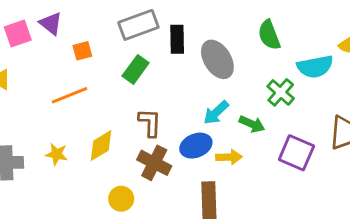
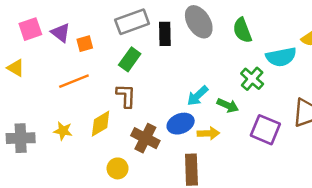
purple triangle: (51, 23) -> (61, 33), moved
gray ellipse: (217, 59) -> (199, 22), moved
brown L-shape: (150, 123) -> (126, 96), moved

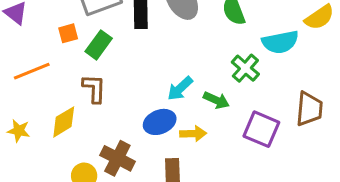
orange square: (85, 44) -> (68, 33), moved
brown cross: (145, 138) -> (117, 158), moved

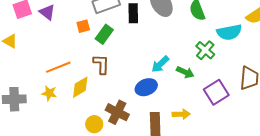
orange line: (32, 71) -> (58, 67), moved
purple square: (261, 129) -> (216, 92), turned 35
yellow arrow: (193, 134) -> (181, 114), moved

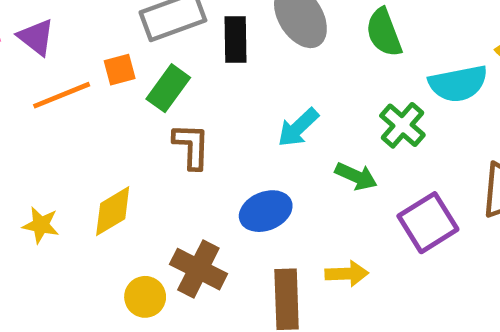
brown L-shape: (101, 64) -> (191, 146), moved
cyan arrow: (160, 64) -> (298, 128), moved
orange line: (58, 67) -> (62, 95), moved

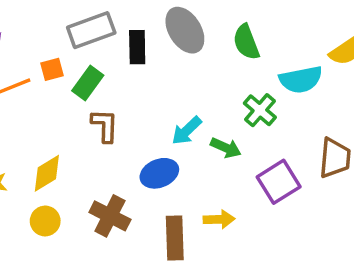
cyan arrow: (298, 128) -> (187, 131), moved
yellow circle: (145, 297) -> (45, 221), moved

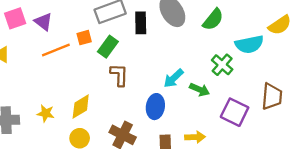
green semicircle: (246, 42) -> (213, 19), turned -120
blue ellipse: (159, 173) -> (155, 107), turned -60
purple square: (279, 182) -> (235, 112), turned -32

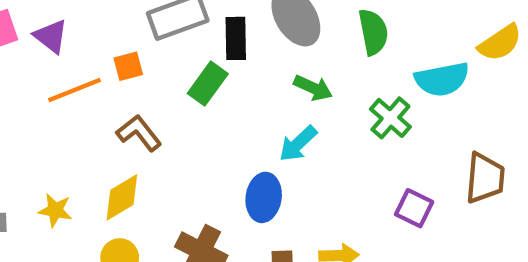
green semicircle: (213, 19) -> (373, 32), turned -50
green rectangle: (108, 47) -> (208, 84), moved
brown L-shape: (119, 75) -> (139, 133), moved, turned -40
green arrow: (199, 90) -> (313, 88), moved
purple square: (235, 112) -> (414, 208), size x0.7

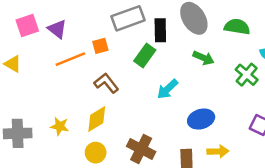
green semicircle: (373, 32) -> (237, 27), turned -70
cyan arrow: (298, 144) -> (167, 89), moved
blue ellipse: (264, 197) -> (201, 119), moved, turned 65

